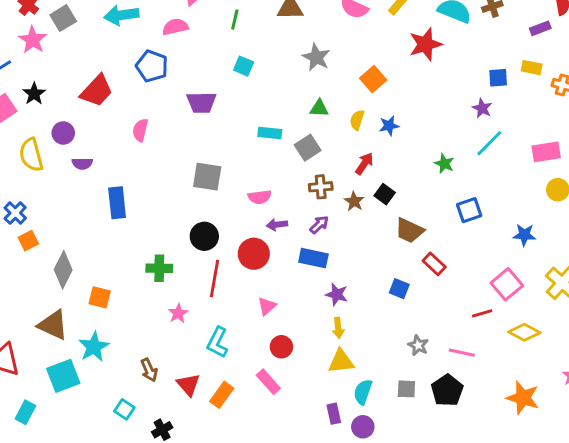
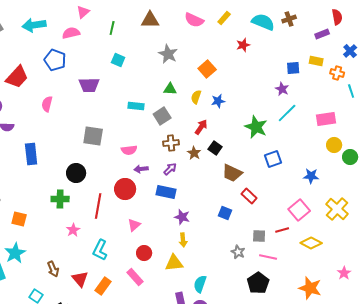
red star: (425, 44) -> (243, 45), size x0.6
green star: (444, 164) -> (256, 127), size x1.6
black circle: (204, 236) -> (76, 173), moved
yellow triangle: (341, 361) -> (174, 263), moved
gray square: (406, 389) -> (259, 236), moved

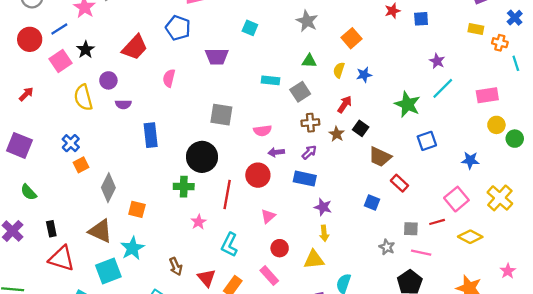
blue square: (293, 68) -> (421, 19), moved
black circle: (76, 173) -> (202, 157), size x1.4

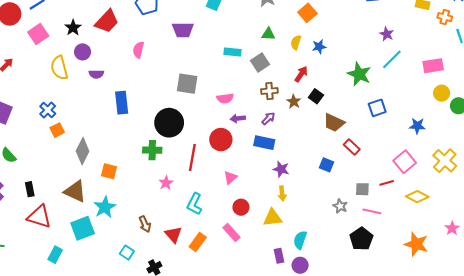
black star: (86, 50) -> (73, 28), moved

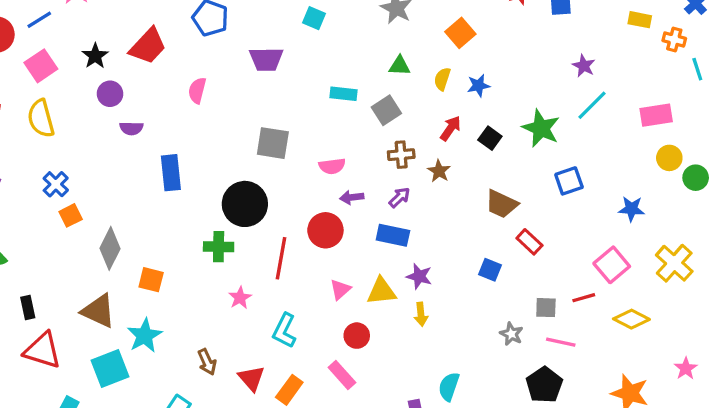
yellow semicircle: (59, 68) -> (41, 118), moved
black square: (316, 96) -> (490, 138), moved
yellow triangle: (273, 218) -> (381, 291), moved

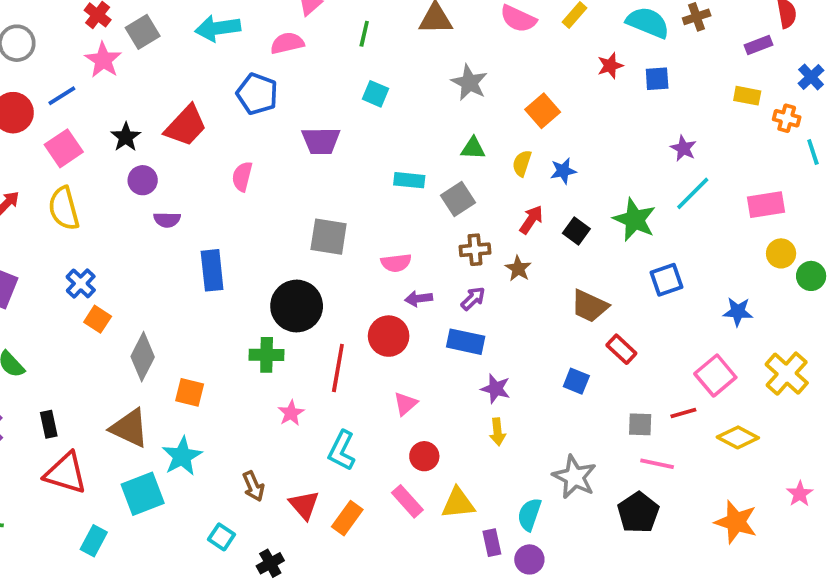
orange square: (71, 215) -> (98, 319), turned -30
yellow triangle: (381, 291) -> (458, 503), moved
gray star: (511, 334) -> (574, 477), moved, size x1.6

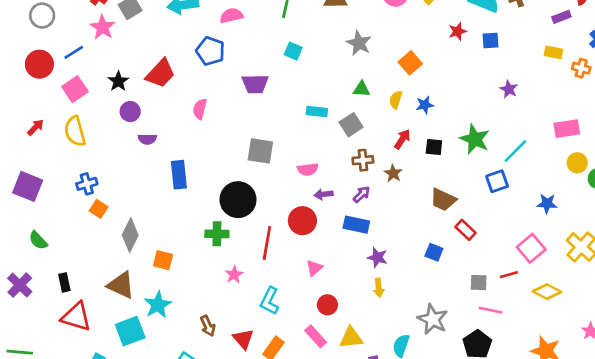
cyan line: (693, 193) -> (515, 151), moved
black square: (576, 231) -> (434, 147), turned -30
blue cross: (81, 283) -> (87, 184), turned 30

